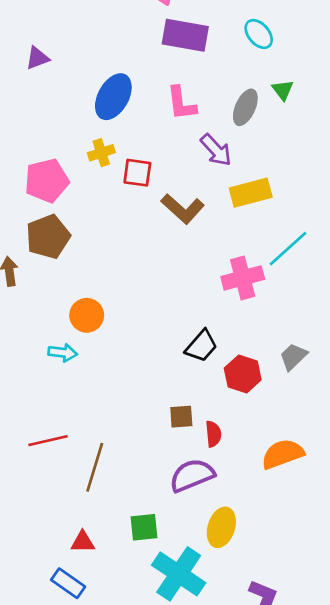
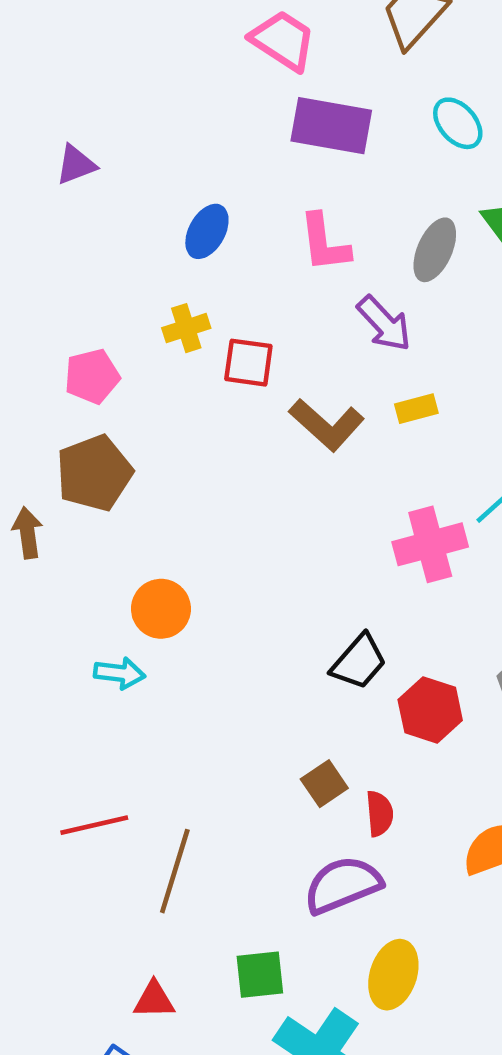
blue ellipse: (113, 97) -> (207, 231), size x0.7
pink pentagon: (47, 181) -> (92, 376), size x0.7
yellow rectangle: (251, 193) -> (416, 409), moved, size x0.6
brown square: (181, 417) -> (324, 784), turned -30

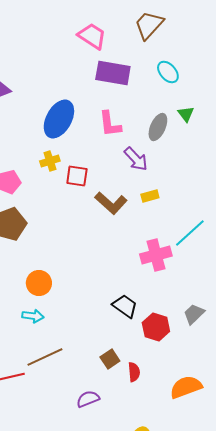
blue ellipse: (207, 231) -> (59, 119), size x1.6
black trapezoid: (359, 662) -> (125, 306), turned -96
cyan arrow: (120, 673) -> (33, 316), moved
brown line: (175, 871) -> (45, 357), moved, turned 48
purple semicircle: (343, 885) -> (88, 399), moved, size x0.7

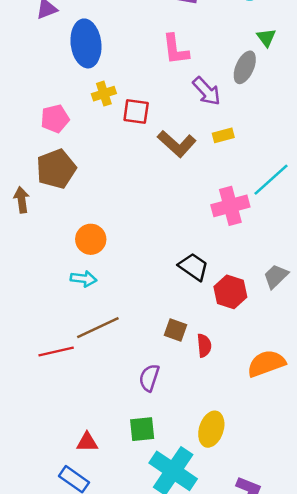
blue ellipse: (59, 119) -> (86, 43), moved, turned -36
gray ellipse: (158, 127) -> (245, 67), moved
brown square: (110, 359) -> (176, 330), turned -36
purple semicircle: (88, 399) -> (149, 378), turned -50

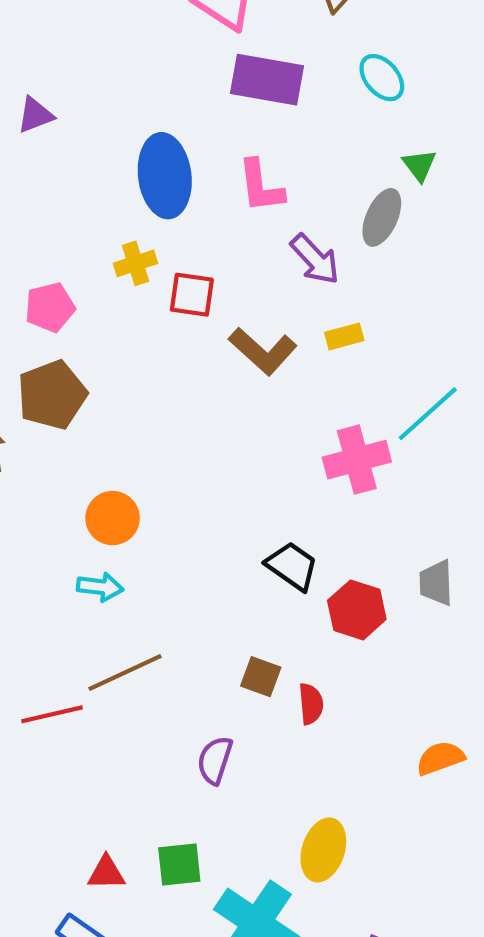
blue ellipse: (86, 43) -> (165, 176), moved
gray trapezoid: (276, 276) -> (436, 583), turned -48
orange semicircle: (266, 363) -> (440, 758), moved, size x0.7
green square: (142, 429) -> (179, 865), moved

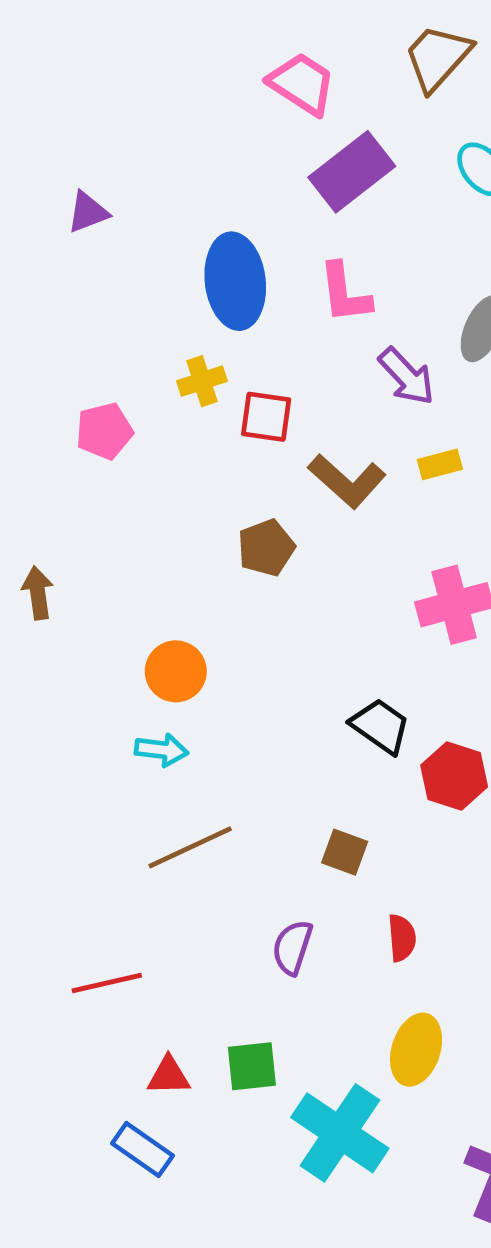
purple rectangle: (267, 80) -> (352, 172), turned -48
brown pentagon: (52, 395) -> (266, 548), moved, size x0.7
red semicircle: (311, 704) -> (402, 938), moved
red line: (52, 714) -> (107, 983), moved

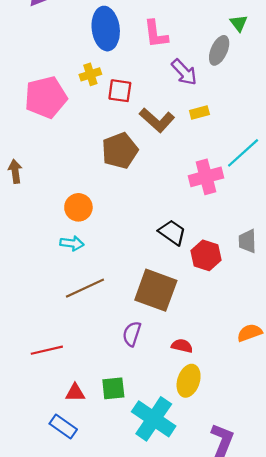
pink pentagon: (104, 431) -> (46, 97), size x1.6
brown pentagon: (266, 548) -> (120, 151), size x1.4
brown square: (345, 852) -> (156, 290), size x2.0
red semicircle: (402, 938) -> (182, 346), moved, turned -72

